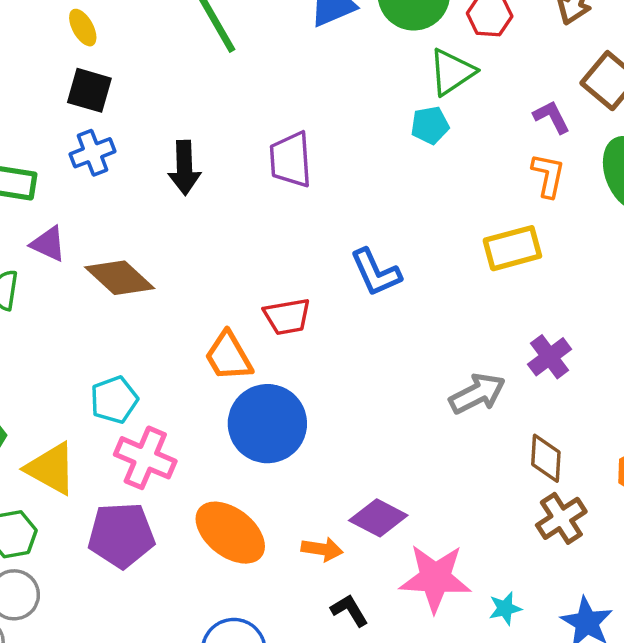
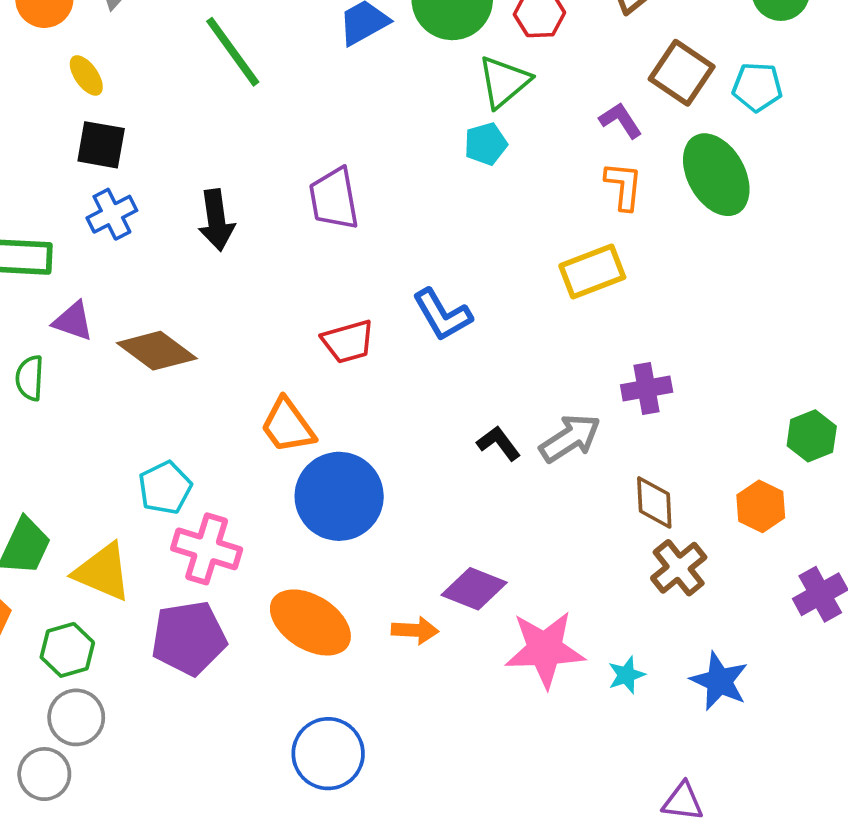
red trapezoid: (287, 317) -> (348, 342), moved
purple cross: (550, 357) -> (647, 389), turned 33
black L-shape: (349, 610) -> (499, 443), moved

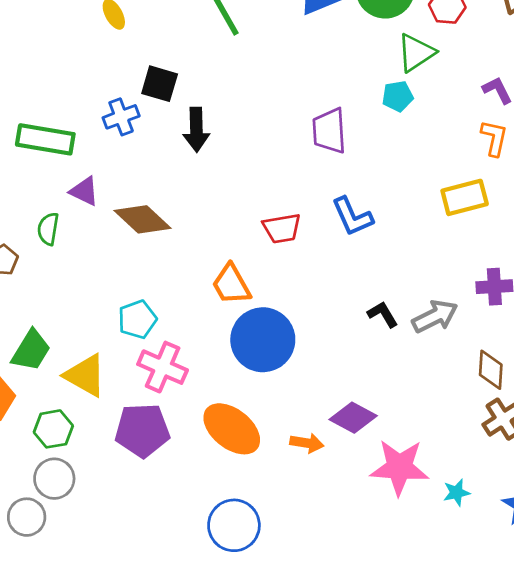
black square: (101, 145) -> (160, 84), moved
purple trapezoid: (334, 199) -> (329, 131), moved

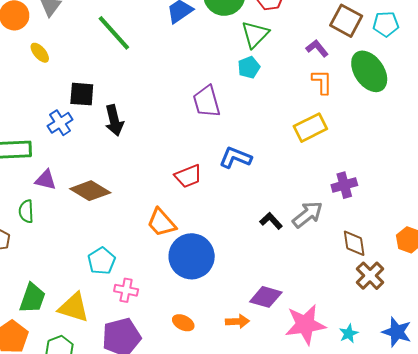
blue L-shape: (352, 217) -> (235, 158), turned 148
pink cross: (163, 367) -> (126, 290), size x0.7
orange ellipse: (232, 429) -> (183, 323), size x0.5

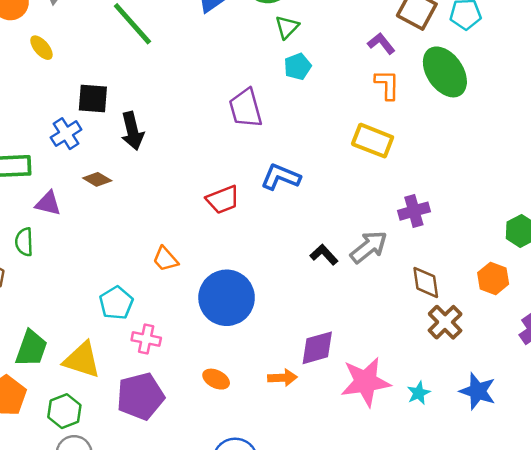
green triangle: (255, 34) -> (287, 27), moved, size x0.7
yellow rectangle: (310, 128) -> (373, 141), turned 48
brown diamond: (90, 191) -> (97, 179), moved, size x0.6
orange trapezoid: (161, 223) -> (165, 259), moved, size x0.7
purple diamond: (266, 297) -> (317, 348), turned -32

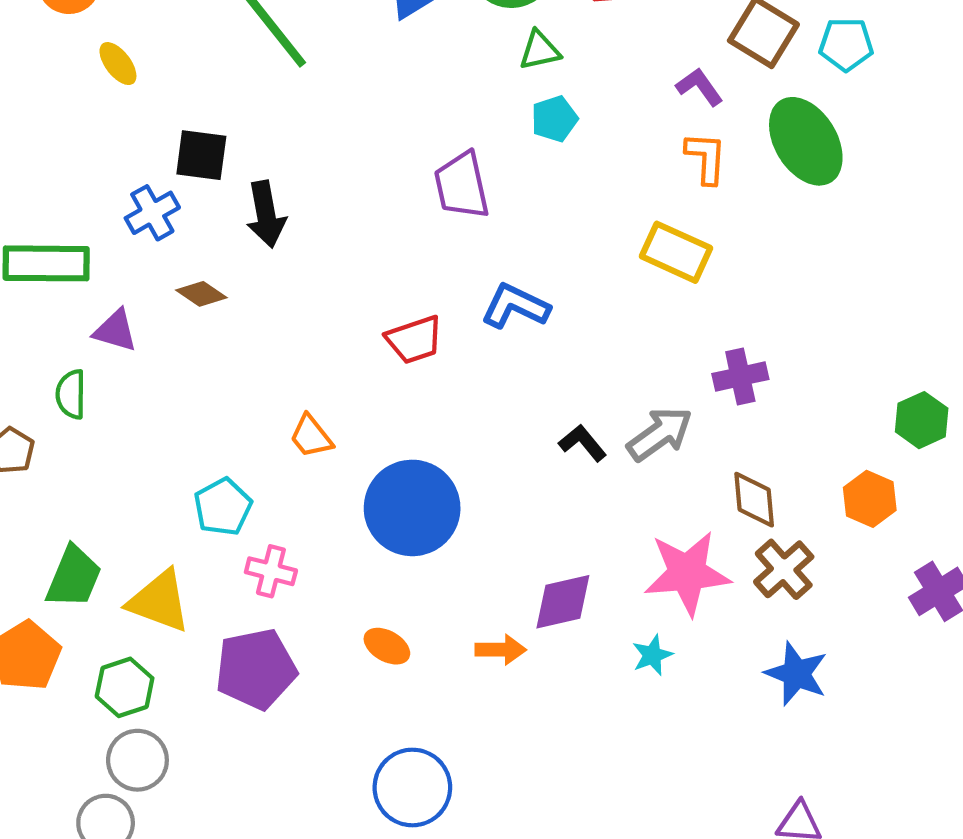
green triangle: (287, 27) -> (540, 50), turned 30
pink star: (366, 382) -> (687, 573), moved
blue star: (478, 391) -> (796, 674), moved
cyan star: (419, 393) -> (652, 655), moved

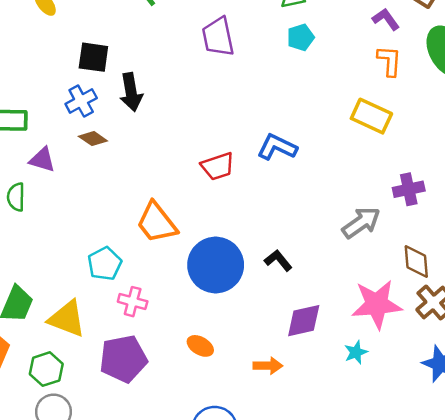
purple trapezoid: (462, 185) -> (218, 37), moved
blue cross: (152, 213) -> (81, 101), moved
orange trapezoid: (311, 436) -> (157, 223), size x1.6
black L-shape: (583, 443) -> (278, 260), moved
orange arrow: (501, 650) -> (268, 366), moved

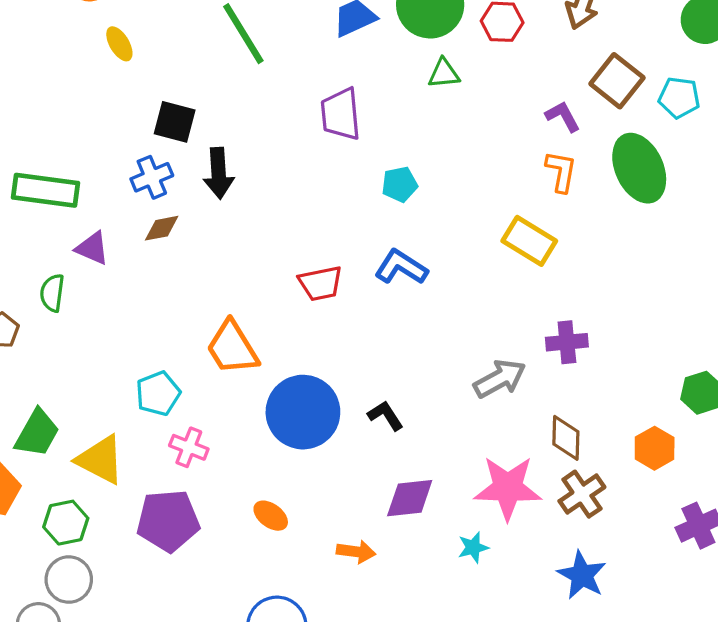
cyan pentagon: (301, 37) -> (400, 184), moved
brown diamond: (93, 139) -> (162, 228), turned -52

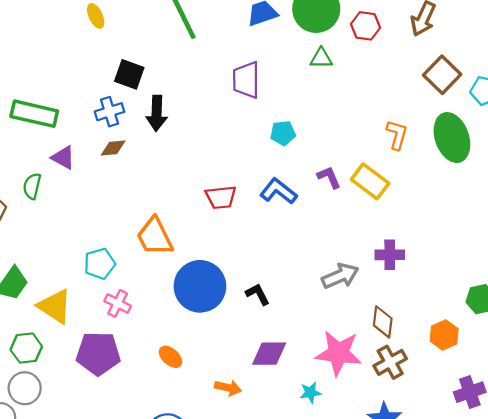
purple L-shape: (563, 116) -> (329, 177), moved

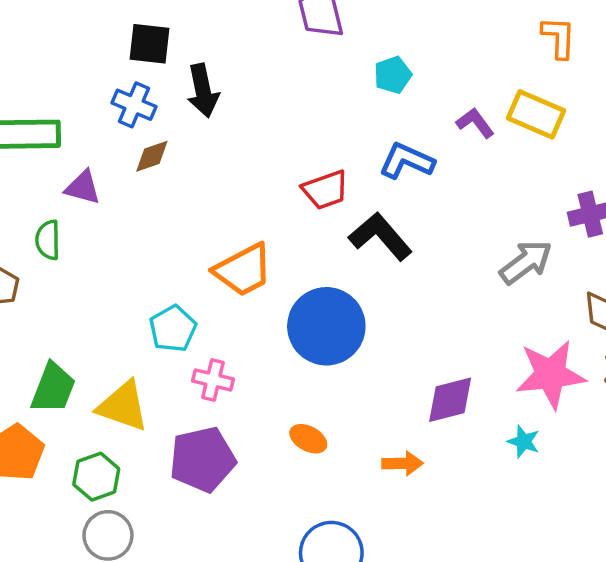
blue cross: (110, 112) -> (134, 105), turned -36
orange trapezoid: (155, 237) -> (243, 270), turned -78
black L-shape: (258, 294) -> (380, 236), moved, size x1.6
cyan star: (310, 393) -> (524, 441), turned -30

